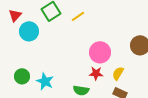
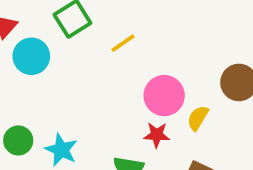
yellow line: (78, 16) -> (123, 43), moved
yellow semicircle: (118, 73) -> (198, 118), moved

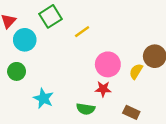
yellow semicircle: (198, 118) -> (136, 71), moved
green circle: (18, 140) -> (17, 71), moved

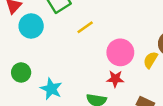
yellow line: (82, 32) -> (85, 27), moved
green circle: (17, 71) -> (21, 72), moved

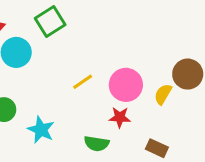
yellow line: (85, 27) -> (83, 82), moved

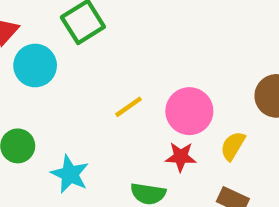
yellow semicircle: (163, 94) -> (233, 146), moved

